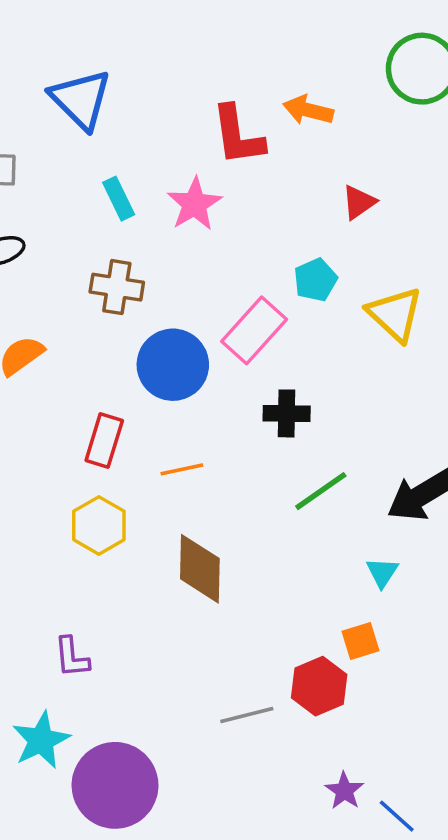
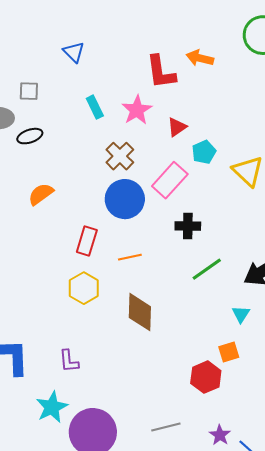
blue triangle: (81, 99) -> (74, 52), size x0.6
red triangle: (359, 202) -> (177, 127), moved
brown cross: (117, 287) -> (120, 156), moved, turned 36
gray line: (247, 715) -> (166, 427), moved

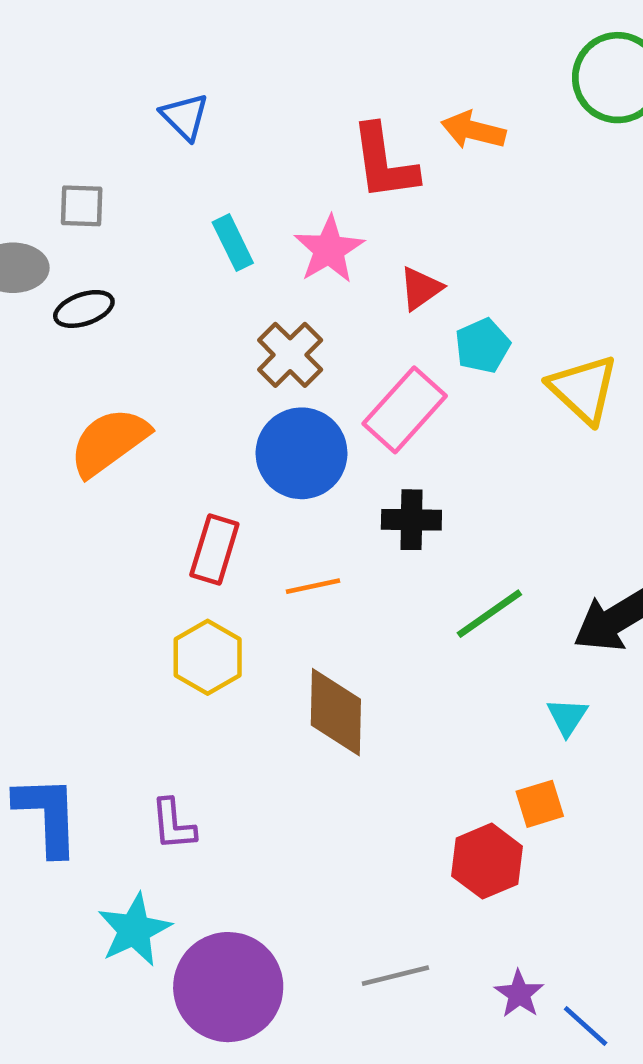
orange semicircle: (41, 194) -> (109, 442), size x1.4
black cross: (188, 226) -> (411, 520), moved

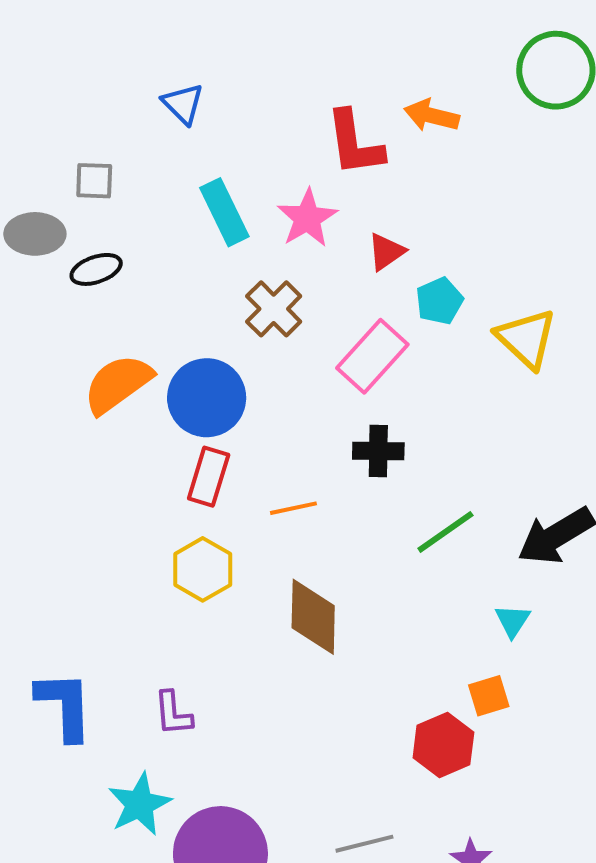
cyan rectangle: (233, 243) -> (224, 212), size x1.4
blue circle: (302, 453) -> (207, 398), moved

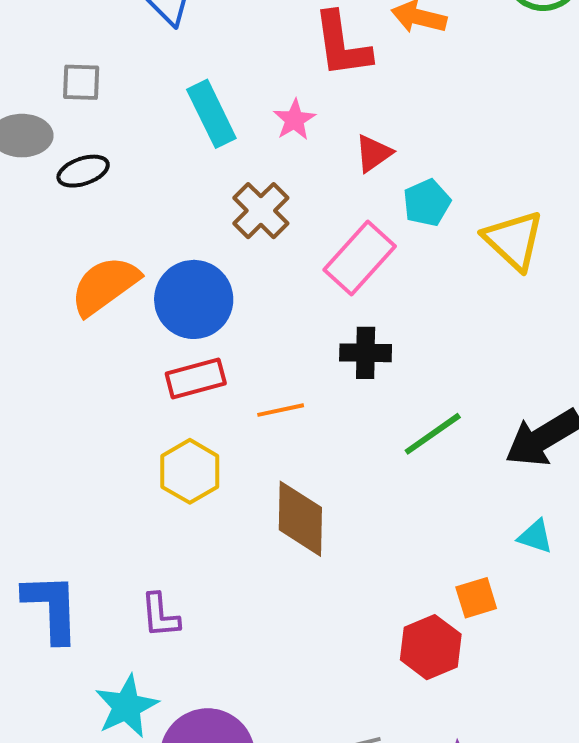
pink star: (307, 218) -> (294, 120), size x0.7
red rectangle: (209, 477) -> (196, 378), turned 58
cyan triangle: (512, 621) -> (535, 536), moved, turned -45

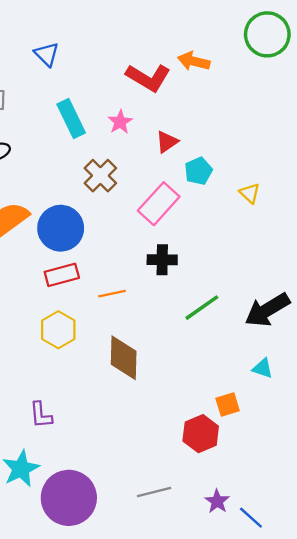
red L-shape: (342, 45) -> (148, 78), turned -51
yellow triangle: (514, 240) -> (250, 193), size x0.6

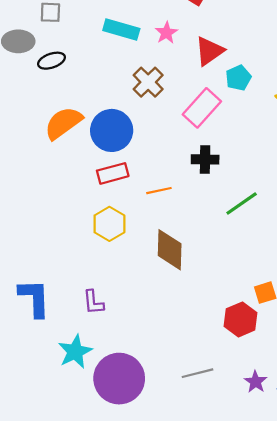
cyan rectangle: (71, 118) -> (121, 30), turned -48
red triangle: (167, 142) -> (209, 51), size x1.4

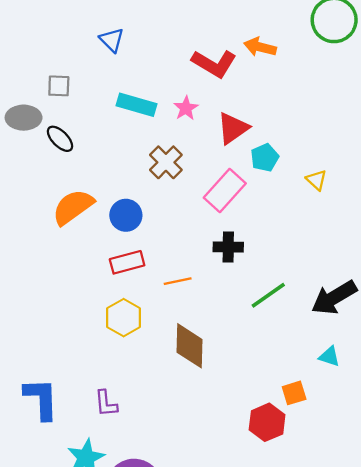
black ellipse: (51, 61) -> (60, 139), turned 64
blue circle: (112, 130) -> (126, 215), size x0.7

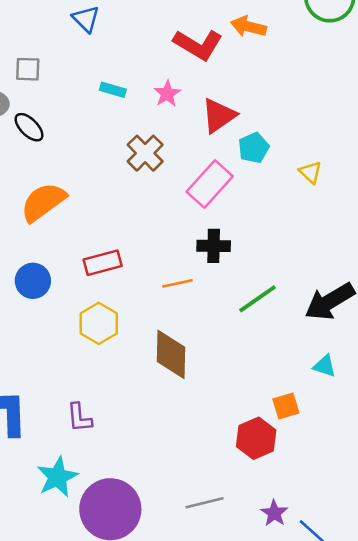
cyan rectangle: (136, 105) -> (113, 90), size x0.6
blue circle: (126, 215) -> (33, 281), moved
orange line: (178, 281) -> (177, 283), moved

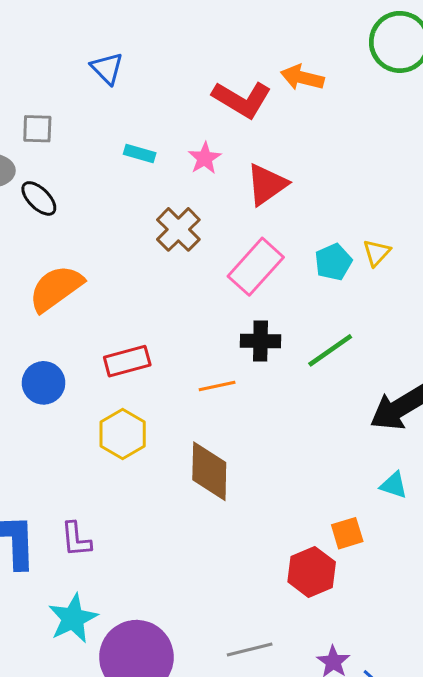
cyan pentagon: (254, 148) -> (333, 262), moved
yellow triangle: (310, 172) -> (377, 253), turned 30
green line: (257, 299) -> (330, 350), moved
purple L-shape: (79, 418) -> (76, 539), moved

